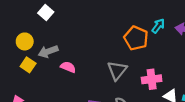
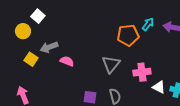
white square: (46, 13) -> (38, 16), moved
orange pentagon: (136, 38) -> (128, 35), turned -30
yellow circle: (25, 41) -> (23, 31), moved

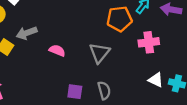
pink semicircle: (67, 61) -> (57, 51), moved
pink cross: (142, 72) -> (149, 42), moved

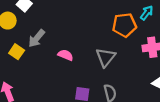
gray arrow: (27, 33) -> (37, 38), turned -30

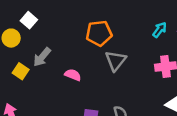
orange pentagon: (124, 25) -> (99, 33), moved
gray triangle: (106, 57) -> (116, 61), moved

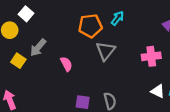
cyan arrow: (160, 30) -> (117, 18), moved
pink semicircle: (73, 75) -> (66, 64), turned 40

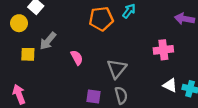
gray triangle: (106, 51) -> (117, 69), moved
yellow square: (18, 61) -> (28, 54), turned -32

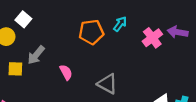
pink cross: (163, 50) -> (152, 38), moved, turned -30
gray triangle: (117, 69) -> (107, 84), turned -40

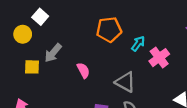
cyan arrow: (120, 24) -> (138, 44), moved
pink cross: (152, 38) -> (159, 58), moved

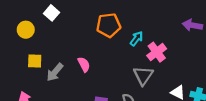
white square: (40, 17) -> (51, 13), moved
gray arrow: (53, 53) -> (55, 72), moved
gray triangle: (125, 82) -> (143, 76), moved, turned 35

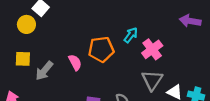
orange pentagon: (109, 25) -> (101, 49), moved
yellow circle: (26, 30) -> (26, 24), moved
gray triangle: (143, 76) -> (152, 80), moved

